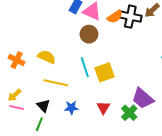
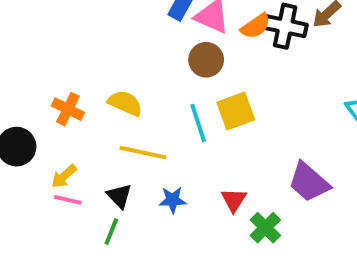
yellow square: (104, 72) -> (236, 111), moved
green cross: (129, 113) -> (265, 228), moved

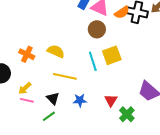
green line: (111, 232) -> (49, 116), turned 32

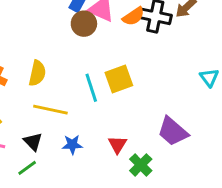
brown circle: (97, 29) -> (84, 24), moved
yellow semicircle: (56, 51) -> (37, 73), turned 78

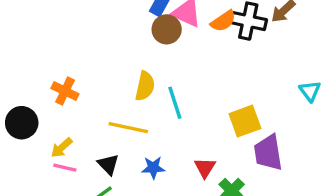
yellow semicircle: (37, 73) -> (145, 86), moved
yellow square: (119, 79) -> (245, 121), moved
purple trapezoid: (173, 131) -> (268, 153), turned 40

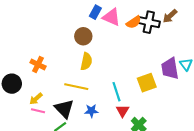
brown circle: (167, 29) -> (83, 36), moved
cyan line: (175, 103) -> (117, 92), moved
purple trapezoid: (268, 153) -> (170, 68), moved
black triangle: (108, 164) -> (64, 109), size x1.5

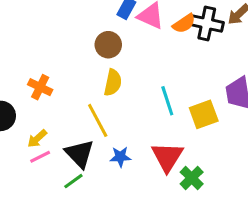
yellow line: (76, 87) -> (98, 120), turned 50
cyan line: (117, 92) -> (167, 101), moved
pink line: (38, 111) -> (40, 157), turned -40
red triangle: (123, 111) -> (167, 157), size x1.6

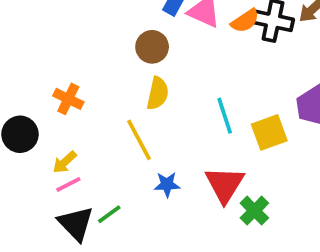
black triangle: (80, 154) -> (76, 224), moved

